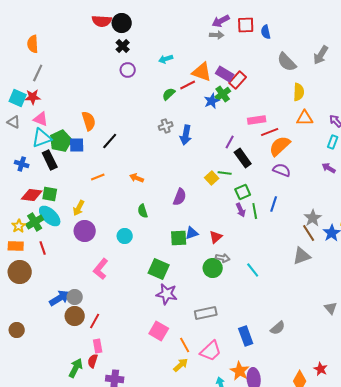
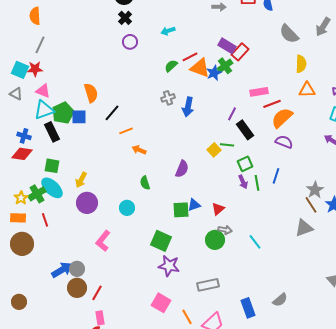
orange triangle: (202, 72) -> (200, 68), moved
orange line: (98, 177) -> (126, 131), moved
red diamond: (32, 195) -> (22, 154), moved

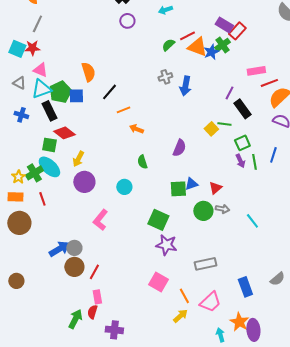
gray triangle: (16, 94) -> (19, 83), moved
red diamond: (22, 154) -> (64, 133), moved, turned 30
green circle: (215, 240) -> (203, 211), moved

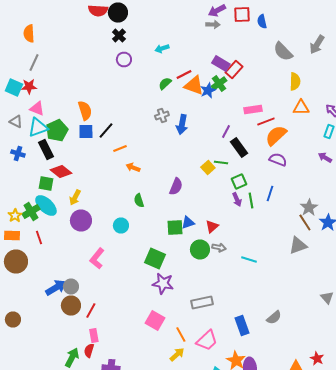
blue square: (76, 96) -> (86, 132), moved
cyan line: (252, 221) -> (249, 260), turned -35

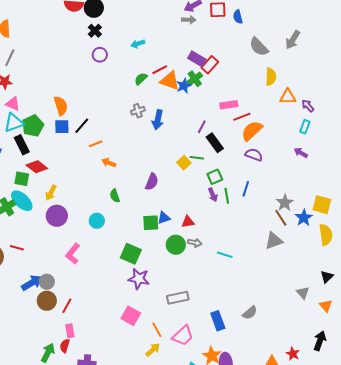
orange triangle: (301, 108) -> (288, 97), moved
red triangle: (212, 226) -> (188, 222), turned 32
red line: (39, 238) -> (17, 248), moved, turned -56

